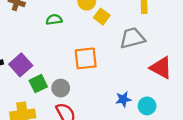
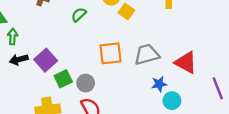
green semicircle: (54, 20) -> (79, 15), turned -35
gray trapezoid: (132, 38) -> (147, 54), moved
blue star: (123, 99) -> (159, 84), moved

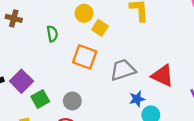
green semicircle: (79, 15) -> (52, 34), turned 126
orange square: (110, 53) -> (85, 57), moved, turned 30
gray circle: (86, 83) -> (72, 101), moved

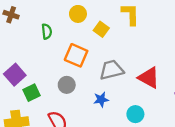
yellow square: (100, 28) -> (101, 29), moved
blue star: (137, 99) -> (101, 99), moved
gray circle: (72, 101) -> (67, 85), moved

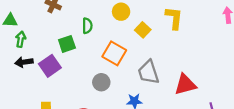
gray trapezoid: (111, 70) -> (148, 72), turned -100
red triangle: (149, 78) -> (185, 85), turned -50
green square: (31, 93) -> (67, 44), moved

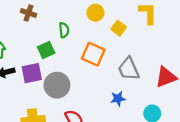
purple square: (50, 66) -> (32, 73), turned 30
gray circle: (101, 82) -> (57, 85), moved, size x1.5

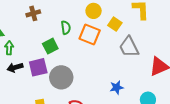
brown cross: (28, 13) -> (33, 13), turned -32
orange square: (93, 54) -> (90, 34), moved
gray trapezoid: (129, 69) -> (129, 47), moved

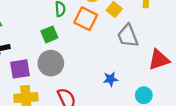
green square: (50, 46) -> (49, 34), moved
purple square: (38, 67) -> (20, 69), moved

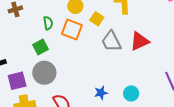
red triangle: (159, 60) -> (140, 41), moved
blue star: (111, 79) -> (101, 93), moved

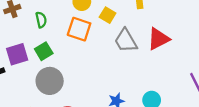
green semicircle: (48, 23) -> (41, 20), moved
purple square: (17, 81) -> (17, 54), moved

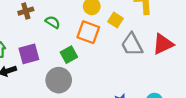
green semicircle: (41, 20) -> (53, 22), turned -48
green square: (44, 51) -> (69, 55), moved

